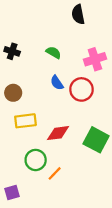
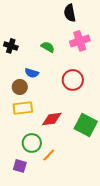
pink cross: (95, 59) -> (80, 41), moved
blue semicircle: (57, 83) -> (32, 73), moved, turned -40
brown circle: (13, 93) -> (20, 87), moved
purple square: (12, 192) -> (20, 166), moved, turned 32

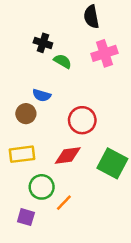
black cross: (11, 46) -> (43, 43), moved
red circle: (73, 80) -> (82, 120), moved
yellow rectangle: (23, 108) -> (22, 154), moved

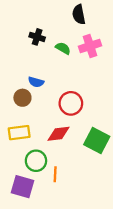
green semicircle: (63, 61) -> (63, 48), moved
orange line: (64, 203) -> (55, 174), turned -42
purple square: (26, 217) -> (22, 187), size x1.5

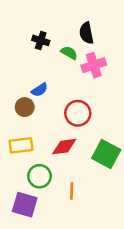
black semicircle: (79, 14) -> (86, 33), moved
pink cross: (90, 46) -> (94, 65), moved
blue semicircle: (36, 82) -> (39, 90), turned -49
orange line: (55, 174) -> (72, 191), moved

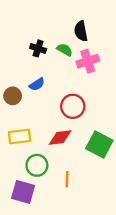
black cross: (41, 40) -> (38, 48), moved
brown circle: (25, 107) -> (13, 96), moved

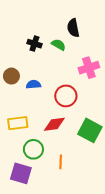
pink cross: (88, 61) -> (89, 68), moved
blue semicircle: (37, 84) -> (33, 84), moved, turned -152
brown circle: (13, 96) -> (11, 76), moved

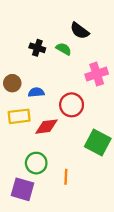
black semicircle: (73, 28) -> (80, 31), turned -42
yellow rectangle: (18, 123) -> (19, 116), moved
red diamond: (54, 124) -> (46, 127), moved

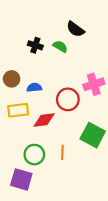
pink cross: (97, 74) -> (94, 84), moved
orange line: (66, 177) -> (62, 152), moved

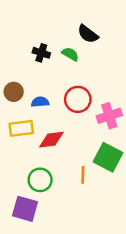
pink cross: (94, 84) -> (109, 116), moved
red circle: (68, 99) -> (78, 99), moved
orange line: (62, 152) -> (83, 175), moved

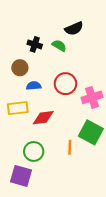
black semicircle: (88, 34) -> (74, 29), turned -60
brown circle: (14, 92) -> (20, 68), moved

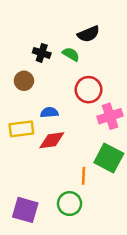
red circle: (65, 84) -> (89, 90), moved
blue semicircle: (34, 86) -> (49, 112), moved
green circle: (34, 151) -> (70, 204), moved

